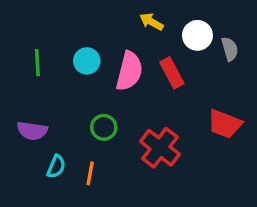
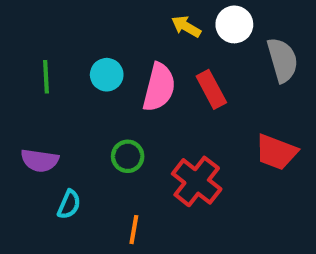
white circle: (197, 35) -> (234, 24), moved
gray semicircle: (230, 49) -> (282, 60), size x1.5
orange line: (90, 173) -> (134, 230), moved

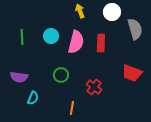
yellow arrow: (186, 27) -> (80, 11), moved, turned 40
red rectangle: (211, 89) -> (101, 43), turned 30
red cross: (197, 181) -> (94, 87), size x0.7
orange line: (134, 230) -> (72, 108), moved

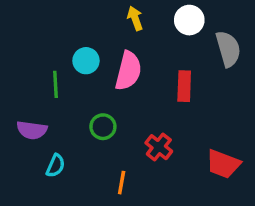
green line: (22, 37) -> (56, 84), moved
red rectangle: (101, 43) -> (184, 86), moved
red trapezoid: (132, 73) -> (223, 164), moved

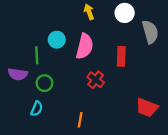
green circle: (103, 127) -> (44, 83), moved
purple semicircle: (32, 130) -> (18, 74), moved
red cross: (159, 147) -> (96, 80), moved

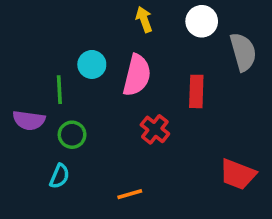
orange line: (80, 120) -> (130, 194), turned 64

